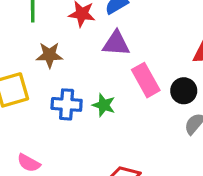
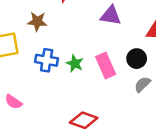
purple triangle: (116, 43) -> (111, 15), moved
pink rectangle: (146, 80) -> (106, 66), moved

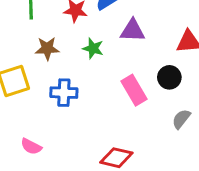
green star: (75, 63) -> (93, 48), moved
gray semicircle: (142, 84) -> (181, 119), moved

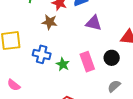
brown star: (47, 48) -> (50, 22), moved
green star: (93, 48) -> (63, 64), moved

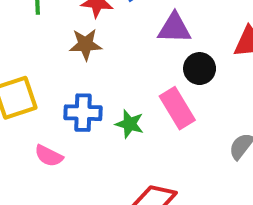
black circle: (112, 58) -> (200, 69), moved
pink semicircle: (14, 85) -> (49, 156), moved

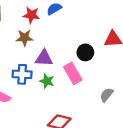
purple triangle: (174, 28) -> (44, 58), moved

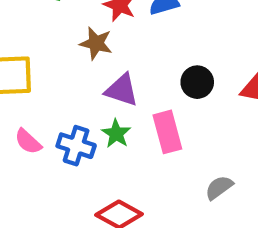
black circle: (85, 52) -> (197, 82), moved
blue cross: (22, 74) -> (76, 146), moved

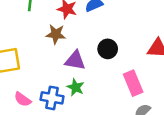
black circle: (197, 82) -> (108, 49), moved
pink rectangle: (167, 132) -> (133, 83), moved

